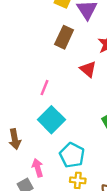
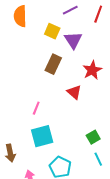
cyan square: (51, 120) -> (42, 136), turned 30

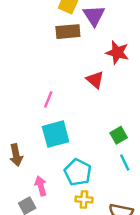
brown rectangle: (53, 64) -> (68, 32), moved, turned 60
red star: (92, 70) -> (117, 53), turned -30

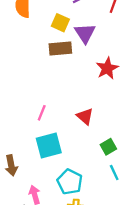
red star: (117, 53) -> (107, 68), turned 30
red triangle: (95, 80) -> (85, 116), moved

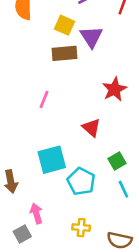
red star: (107, 68) -> (114, 89), moved
pink line: (42, 113) -> (44, 99), moved
cyan pentagon: (70, 182) -> (81, 181), moved

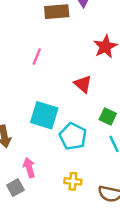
cyan square: (52, 160) -> (44, 115), turned 32
green square: (117, 161) -> (108, 116), turned -35

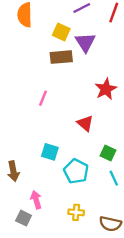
cyan square: (44, 115) -> (50, 152), size x0.7
gray square: (15, 188) -> (24, 218), turned -35

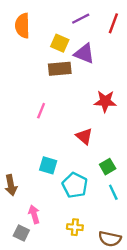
purple triangle: (85, 42) -> (84, 54), turned -35
red star: (106, 89) -> (105, 101), turned 30
green square: (108, 153) -> (108, 167), turned 35

